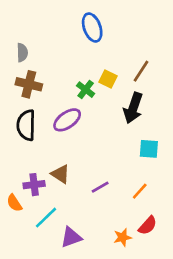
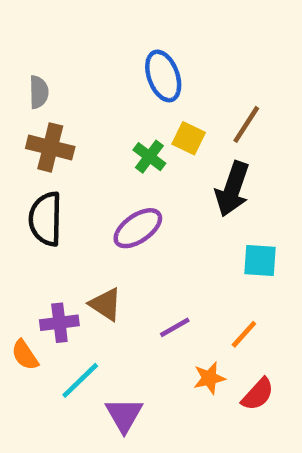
blue ellipse: (92, 28) -> (163, 76), moved
purple ellipse: (67, 120) -> (138, 228), moved
purple triangle: (71, 237) -> (124, 415), turned -40
orange star: (123, 237) -> (209, 378), moved

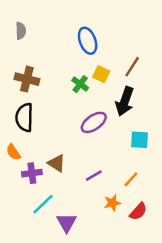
gray semicircle: (39, 92) -> (21, 31), moved
purple ellipse: (138, 228) -> (94, 122), moved
orange semicircle: (25, 355) -> (13, 152), moved

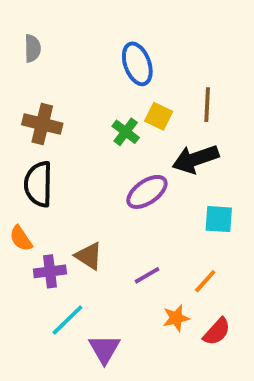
brown line: (132, 67) -> (207, 105), turned -30
black arrow: (125, 101) -> (195, 159), turned 52

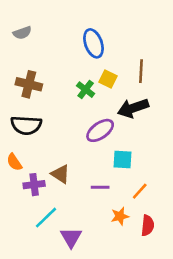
gray semicircle: (33, 48) -> (22, 33), turned 72
black semicircle: (38, 184) -> (26, 125), turned -88
cyan square: (219, 219) -> (123, 159), moved
purple line: (147, 275) -> (100, 187), turned 30
red semicircle: (217, 332) -> (148, 225), turned -36

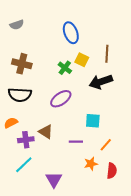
purple ellipse: (100, 130) -> (61, 99), moved
orange semicircle: (14, 162) -> (11, 123), turned 96
cyan line: (46, 218) -> (24, 165), moved

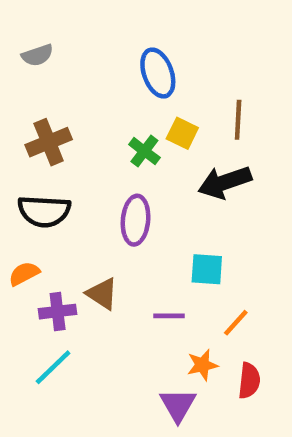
brown cross: (22, 64) -> (49, 142), turned -36
purple ellipse: (61, 99) -> (136, 220), turned -50
purple triangle: (54, 180) -> (178, 405), moved

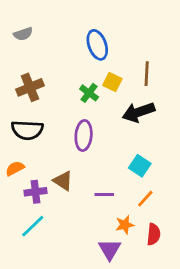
cyan square: (207, 269) -> (140, 166), moved, turned 30

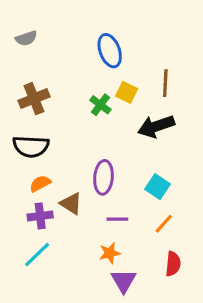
purple ellipse: (84, 136) -> (104, 177), moved
orange semicircle: (15, 168) -> (40, 184), moved
orange star: (125, 225) -> (110, 253), moved

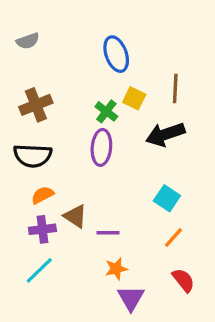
purple ellipse: (104, 177) -> (101, 147), moved
purple line: (117, 219) -> (108, 233), moved
red semicircle: (173, 264) -> (183, 280), turned -45

